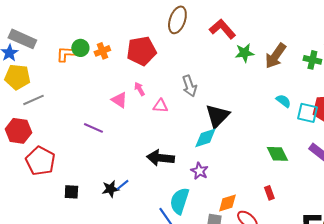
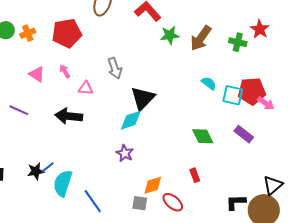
pink triangle: (119, 100) -> (37, 74), moved
black arrow: (160, 158) -> (69, 116), moved
cyan semicircle: (179, 201) -> (63, 183), moved

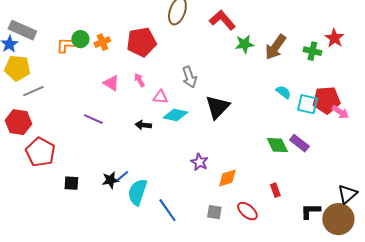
black arrow: (69, 116) -> (143, 125), size x0.6
cyan diamond: (131, 120) -> (175, 115), moved, turned 30
purple rectangle: (244, 134) -> (299, 143), moved
red rectangle: (195, 175) -> (275, 190), moved
orange diamond: (153, 185) -> (227, 178), moved

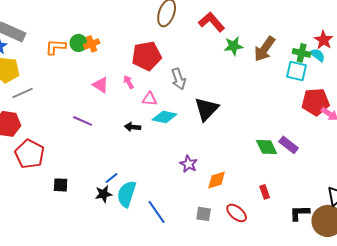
green circle: (80, 39) -> (79, 43), moved
red pentagon: (141, 42) -> (147, 56), moved
cyan semicircle: (283, 92) -> (318, 55), moved
cyan square: (307, 104) -> (297, 71), moved
black star: (110, 180) -> (104, 194), moved

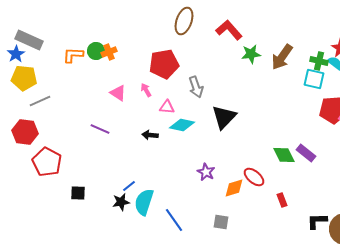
red ellipse: (237, 213) -> (254, 177), moved

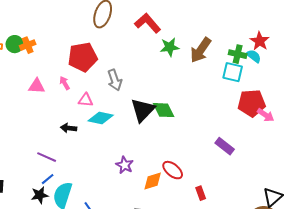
pink triangle: (118, 93) -> (37, 86), turned -30
purple line: (100, 129) -> (47, 157), moved
green diamond: (284, 155) -> (164, 110), moved

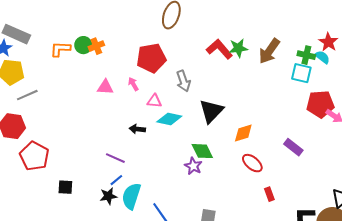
red L-shape: (148, 23) -> (219, 49), moved
green diamond: (164, 110) -> (202, 151), moved
red ellipse: (173, 170) -> (252, 163), moved
orange diamond: (153, 181) -> (243, 133), moved

